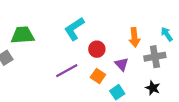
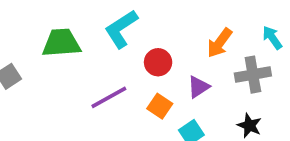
green trapezoid: (23, 35) -> (61, 43), moved
orange arrow: (134, 37) -> (220, 43), turned 42
purple triangle: (122, 64) -> (198, 87), turned 40

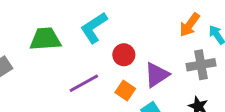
orange arrow: (220, 43) -> (190, 25), moved
purple triangle: (198, 87) -> (157, 75), size x1.4

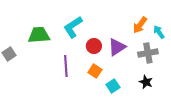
purple triangle: (157, 75) -> (117, 47), moved
purple line: (84, 83) -> (66, 66), turned -65

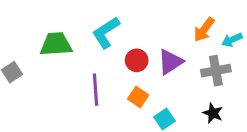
cyan arrow: (159, 32) -> (232, 40), turned -80

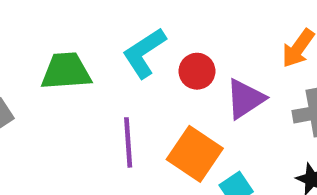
red circle: (137, 60) -> (197, 71), moved
orange square: (138, 97) -> (195, 154), size x1.6

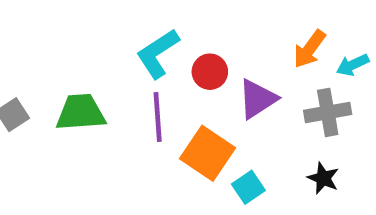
green trapezoid: (66, 71) -> (81, 112), moved
purple line: (128, 142) -> (158, 117), moved

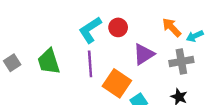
orange arrow: (310, 49) -> (172, 27), turned 100
red circle: (210, 72) -> (118, 27), moved
green trapezoid: (81, 112) -> (49, 62), turned -104

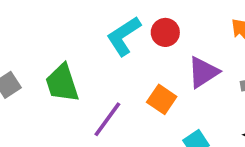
purple line: (90, 64) -> (107, 119), moved, turned 40
orange square: (117, 83) -> (162, 99), moved, size x0.7

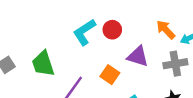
purple triangle: (203, 72) -> (138, 56), turned 50

